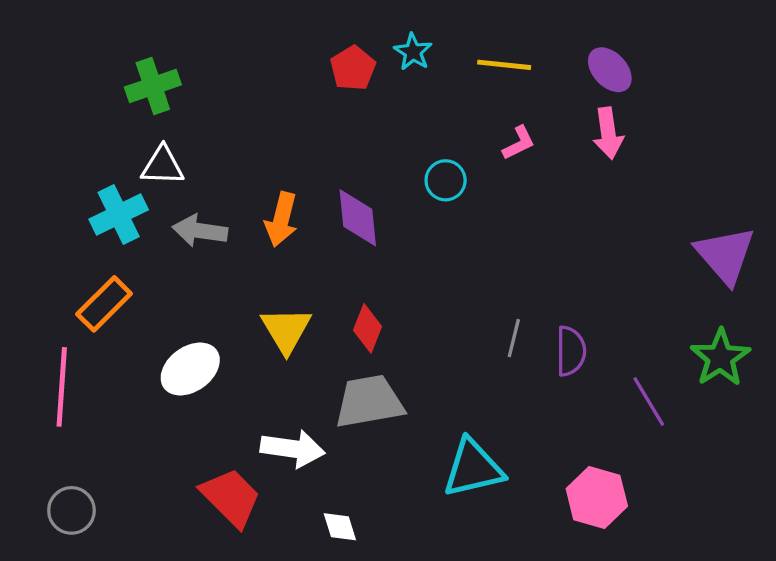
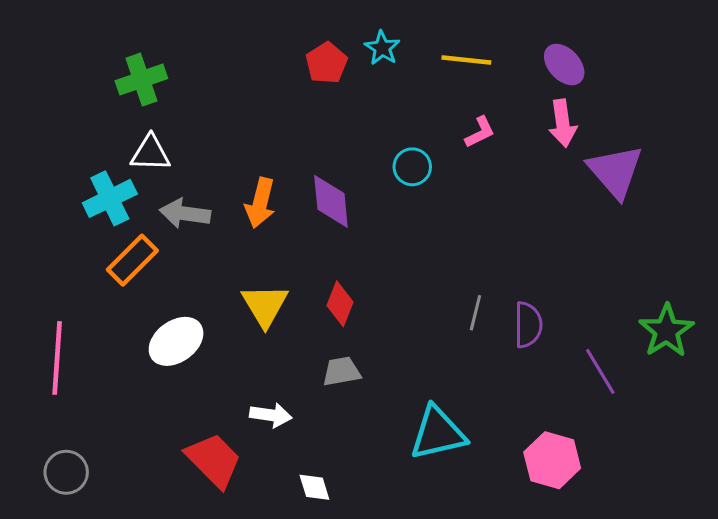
purple triangle: (725, 255) -> (615, 171), moved
orange rectangle: (104, 304) -> (132, 260), moved
gray trapezoid: (369, 401) -> (342, 371), size x0.6
white arrow: (293, 449) -> (271, 415), size x0.7

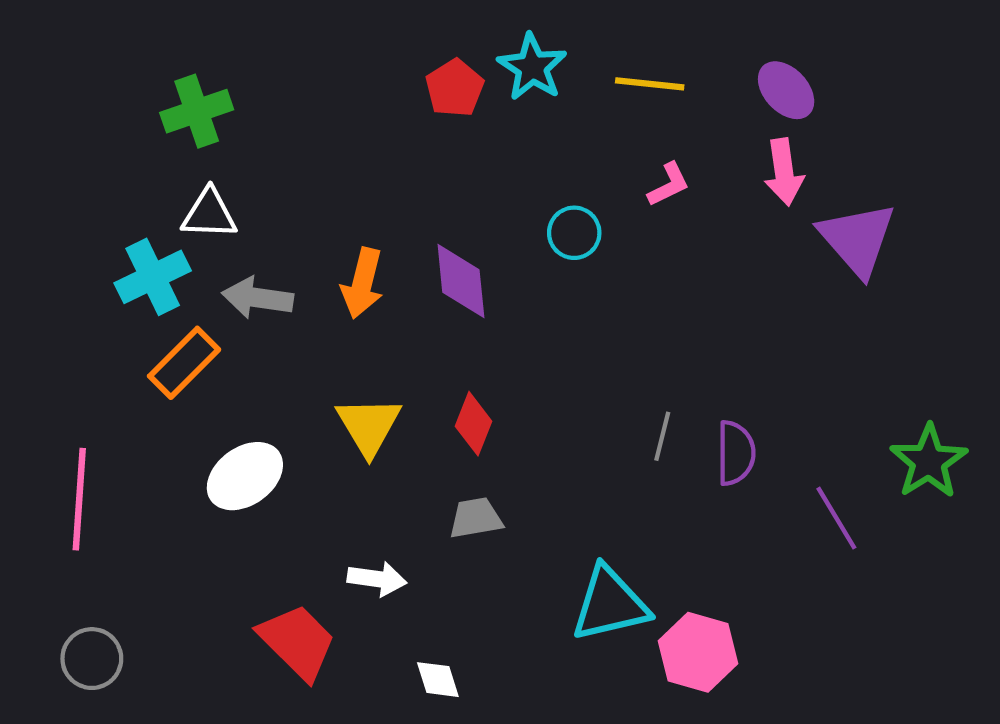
cyan star: (382, 48) -> (532, 67), size x1.4
pink hexagon: (552, 460) -> (698, 652), moved

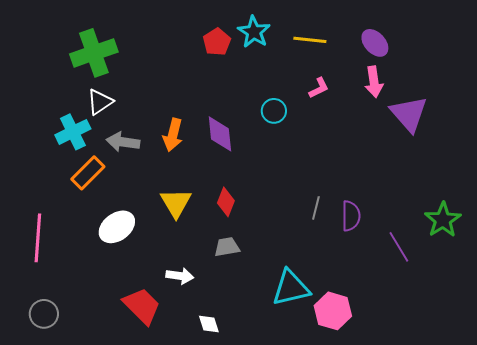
green cross: (197, 111) -> (94, 53), size x1.4
white triangle: (209, 214) -> (100, 102), turned -36

